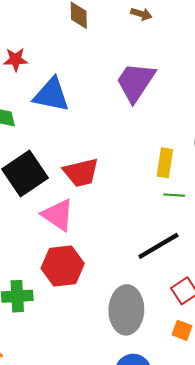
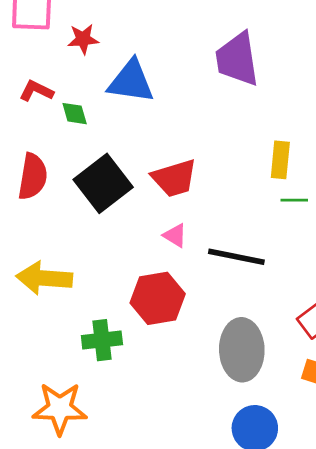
purple trapezoid: (136, 82) -> (237, 59), turned -39
pink triangle: (58, 215) -> (175, 235), moved, size x0.6
black line: (158, 246) -> (236, 257), moved, turned 45

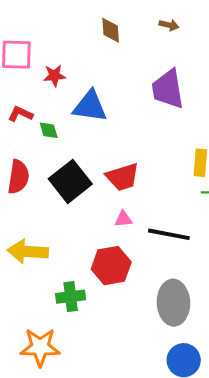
pink triangle: (175, 235) -> (123, 219), turned -36

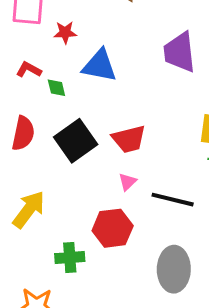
pink triangle: (123, 219) -> (128, 182), turned -42
yellow arrow: (28, 251) -> (29, 209), turned 120

